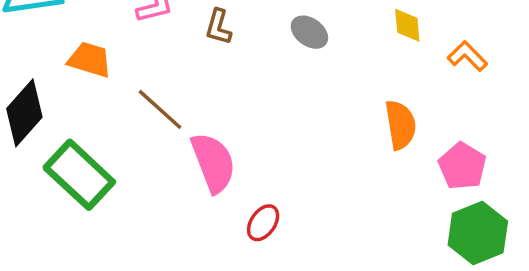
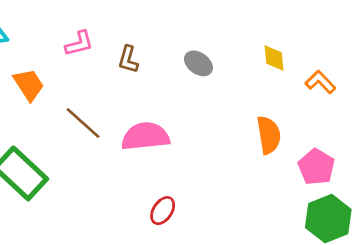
orange trapezoid: (90, 60) -> (29, 85), turned 40
pink semicircle: (213, 163) -> (145, 136), moved, turned -75

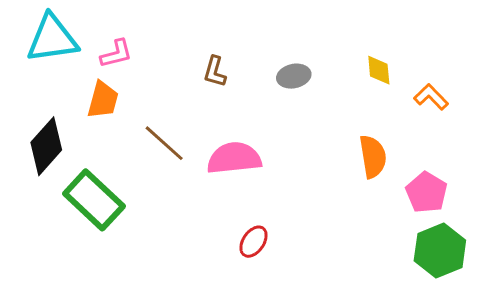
pink L-shape: (79, 44) -> (116, 54), moved
gray ellipse: (198, 63) -> (294, 76), turned -48
orange trapezoid: (29, 85) -> (103, 100), turned 48

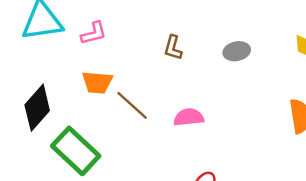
orange trapezoid: (103, 100) -> (97, 82), moved, turned 80
pink semicircle: (234, 158) -> (189, 117), size x0.7

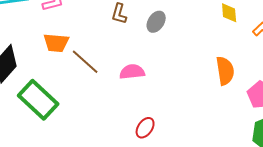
gray ellipse: (237, 51) -> (156, 22), moved, turned -45

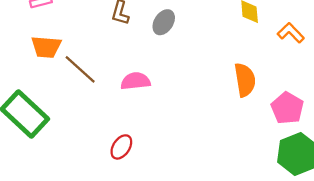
red ellipse: (145, 128) -> (121, 147), moved

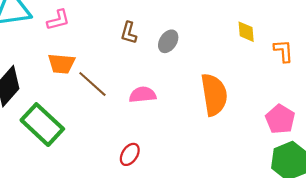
orange L-shape: (291, 33) -> (283, 51), turned 40
orange semicircle: (245, 80) -> (214, 95), moved, size x1.4

